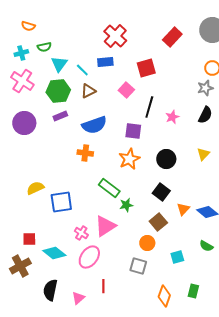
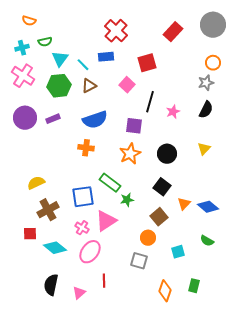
purple rectangle: (60, 116) -> (53, 119), moved
blue square: (61, 202) -> (83, 197), moved
brown cross: (20, 266) -> (48, 210), moved

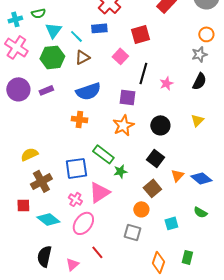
red line: (104, 281) -> (97, 252), turned -40

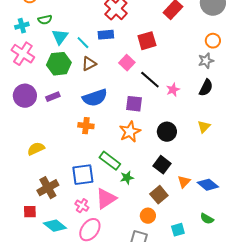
black line: (143, 73) -> (150, 80), turned -65
yellow semicircle: (29, 154) -> (36, 149), moved

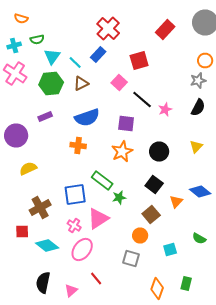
blue rectangle: (106, 35) -> (98, 54), turned -42
purple circle: (25, 96) -> (16, 136), moved
blue diamond: (208, 185) -> (200, 192), moved

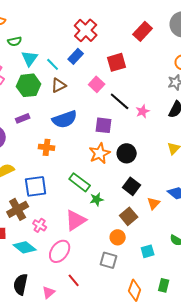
orange cross: (78, 146) -> (47, 147), moved
black circle: (159, 152) -> (127, 153), moved
blue square: (75, 194) -> (36, 186), moved
pink cross: (74, 226) -> (40, 225), moved

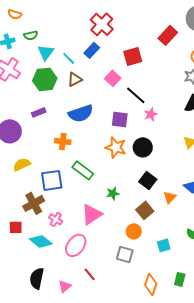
red rectangle: (143, 31) -> (168, 35), moved
pink star: (143, 111) -> (151, 114), moved
orange star: (100, 153) -> (116, 147), turned -30
green rectangle: (80, 182) -> (83, 170), moved

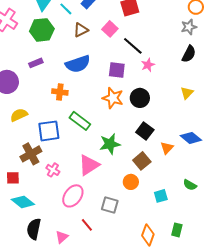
brown triangle: (75, 79) -> (81, 30), moved
green star: (113, 193) -> (110, 144), size x1.5
cyan diamond: (41, 241) -> (23, 202), moved
gray square: (125, 254) -> (110, 205), moved

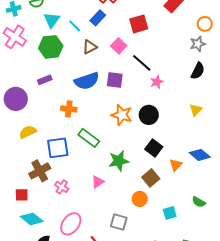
purple square: (117, 70) -> (115, 80), moved
pink triangle: (89, 165) -> (98, 182), size x0.6
pink ellipse: (73, 196) -> (71, 224), moved

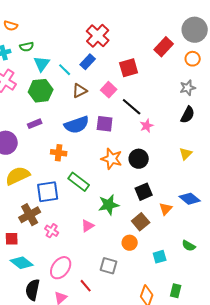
orange circle: (205, 24) -> (193, 59), moved
yellow semicircle: (28, 132) -> (18, 176), size x1.4
black square: (154, 148) -> (144, 192), turned 30

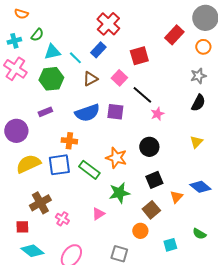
green semicircle: (27, 47) -> (37, 35), turned -40
cyan triangle: (42, 64) -> (52, 52), turned 42
orange star: (112, 159) -> (116, 158), moved
blue square: (48, 192) -> (59, 165), moved

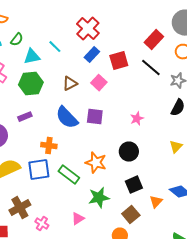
blue rectangle: (98, 50) -> (92, 55), moved
cyan line: (75, 58) -> (55, 47), moved
black line: (142, 95) -> (151, 68), moved
blue semicircle: (87, 113) -> (67, 118), turned 65

